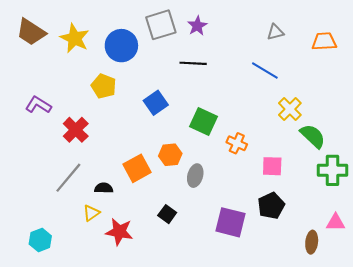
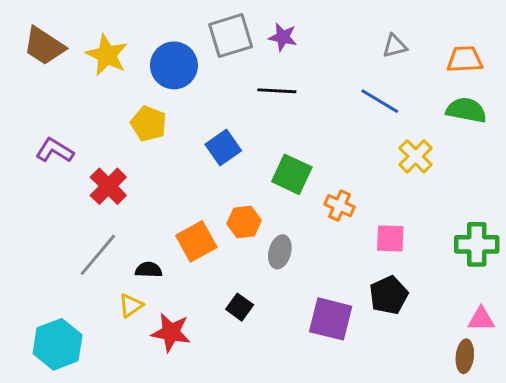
purple star: (197, 26) -> (283, 37), turned -30
green semicircle: (313, 136) -> (466, 110), moved, turned -32
cyan hexagon: (40, 240) -> (58, 344), size x1.5
brown ellipse: (312, 242) -> (465, 356), moved

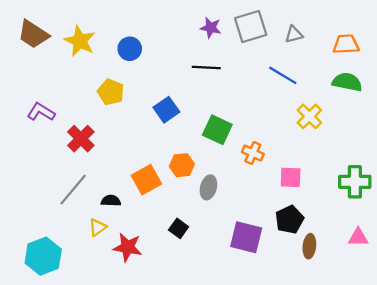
gray square: (231, 36) -> (251, 27), moved
blue circle: (174, 65) -> (130, 49), size x0.7
brown ellipse: (465, 356) -> (309, 246), moved

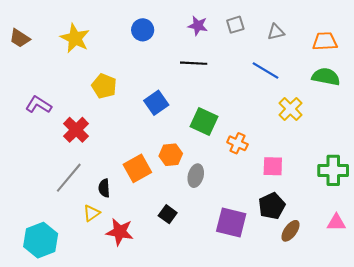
gray square: (251, 27) -> (235, 25), size x0.6
brown trapezoid: (33, 34) -> (20, 38), moved, size x0.7
blue circle: (130, 49) -> (143, 30), moved
black semicircle: (111, 201) -> (104, 188), turned -96
brown ellipse: (309, 246) -> (290, 231), turned 30

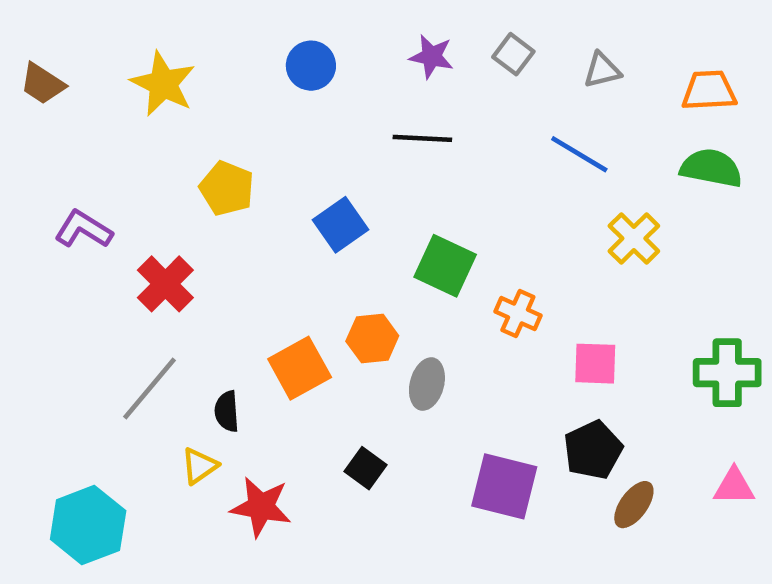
gray square: (235, 25) -> (513, 54), turned -36

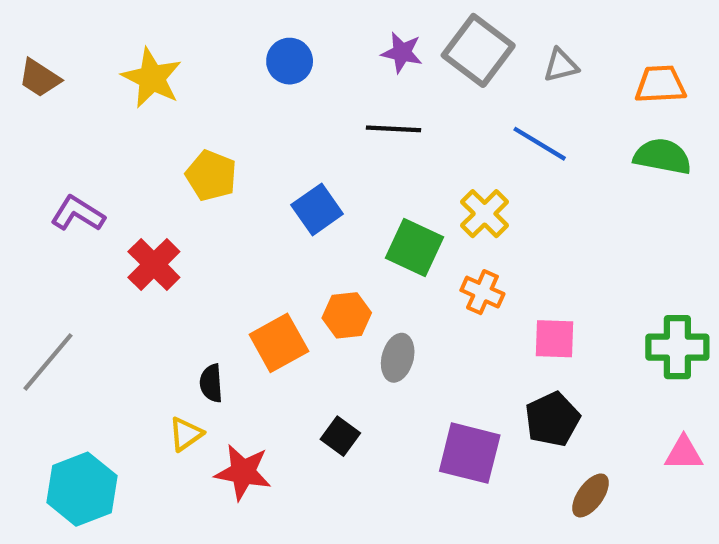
gray square: (513, 54) -> (478, 50), size x1.8
yellow cross: (634, 238) -> (485, 214), moved
gray line: (149, 389) -> (48, 362), moved
brown ellipse: (634, 505) -> (590, 495), moved

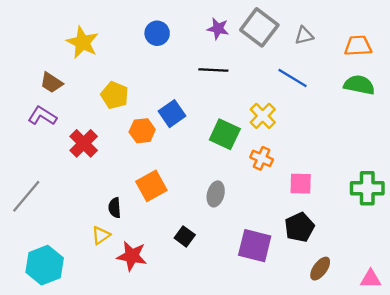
brown trapezoid: (40, 78) -> (51, 83), moved
orange hexagon: (347, 315) -> (142, 131), moved
pink triangle: (684, 453) -> (371, 279), moved

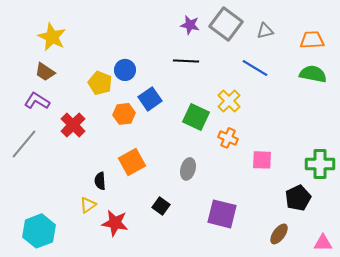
blue circle: (157, 33) -> (125, 70), moved
yellow star: (82, 42) -> (52, 37), moved
gray line: (26, 196) -> (24, 144), moved
black pentagon: (299, 227) -> (298, 198), moved

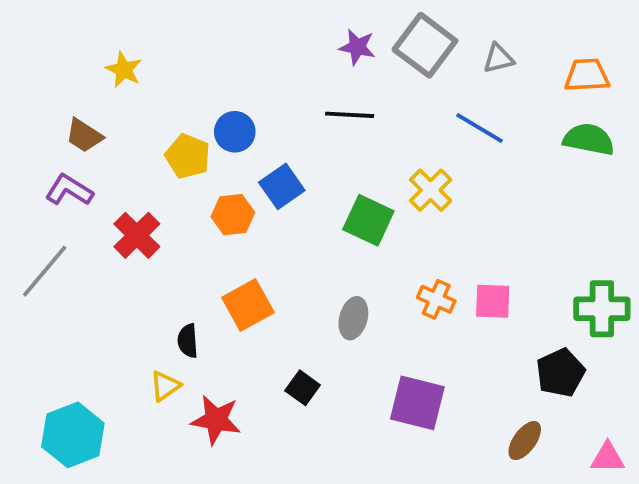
yellow star: (52, 37) -> (124, 70), moved, size x0.7
orange cross: (228, 138) -> (436, 299), moved

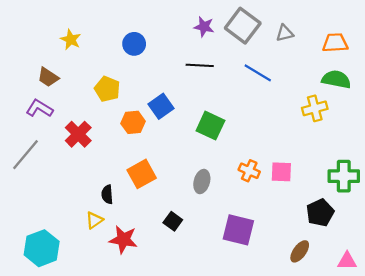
blue line: (480, 128) -> (258, 73), moved
blue circle: (235, 132) -> (134, 44), moved
yellow cross: (431, 190) -> (315, 108), moved, turned 30

